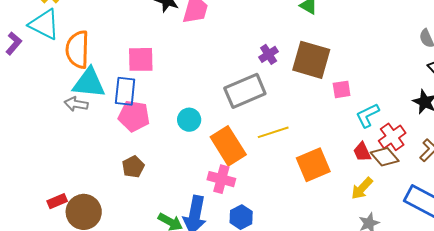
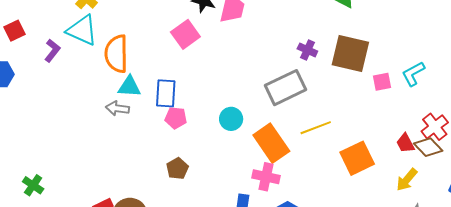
purple cross: (269, 54) -> (307, 50), turned -30
pink square: (141, 59) -> (185, 34), moved, turned -32
cyan triangle: (89, 83) -> (129, 87), size x0.7
cyan L-shape: (368, 115) -> (413, 74), moved
pink pentagon: (134, 116) -> (176, 118), size x0.7

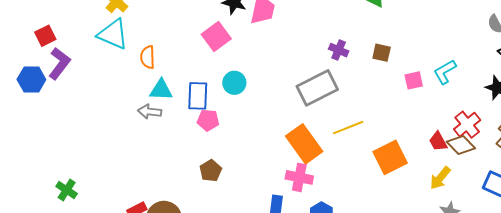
purple L-shape: (52, 51) -> (59, 63), moved, size x1.4
brown square: (350, 53) -> (382, 53), size x0.5
orange semicircle: (116, 54) -> (148, 57), size x0.6
cyan circle: (231, 119) -> (234, 83), moved

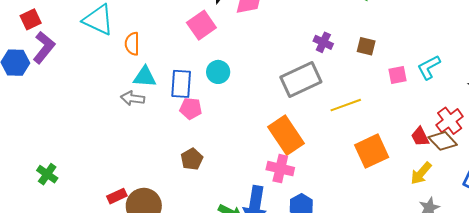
yellow line: (348, 128) -> (346, 105), moved

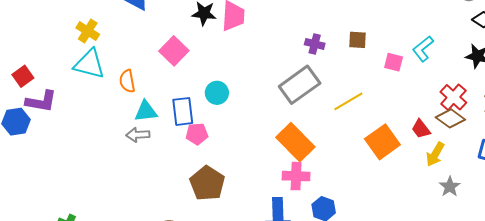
pink square: (201, 25) -> (174, 51), moved
purple L-shape: (44, 47) -> (41, 101), turned 72
pink square: (397, 75) -> (394, 62), turned 36
red trapezoid: (420, 137) -> (421, 129), moved
brown pentagon: (192, 159) -> (207, 183), size x1.6

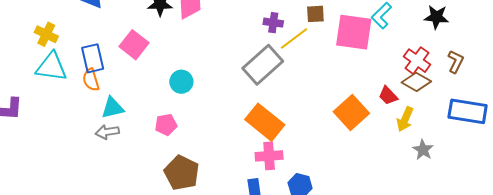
pink square: (394, 62) -> (354, 32), size x2.0
yellow line: (348, 101) -> (294, 39), moved
blue rectangle: (183, 111) -> (93, 58), moved

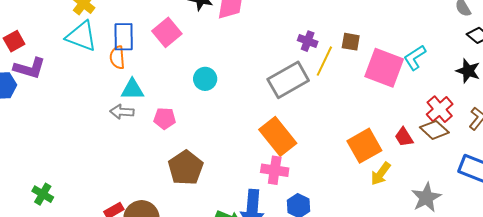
yellow line: (294, 39) -> (324, 61), turned -40
yellow arrow: (405, 119) -> (381, 174), moved
pink pentagon: (166, 125) -> (165, 118), moved
gray star: (423, 150) -> (426, 198), size x1.4

